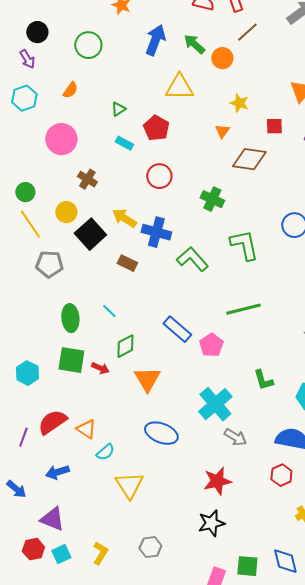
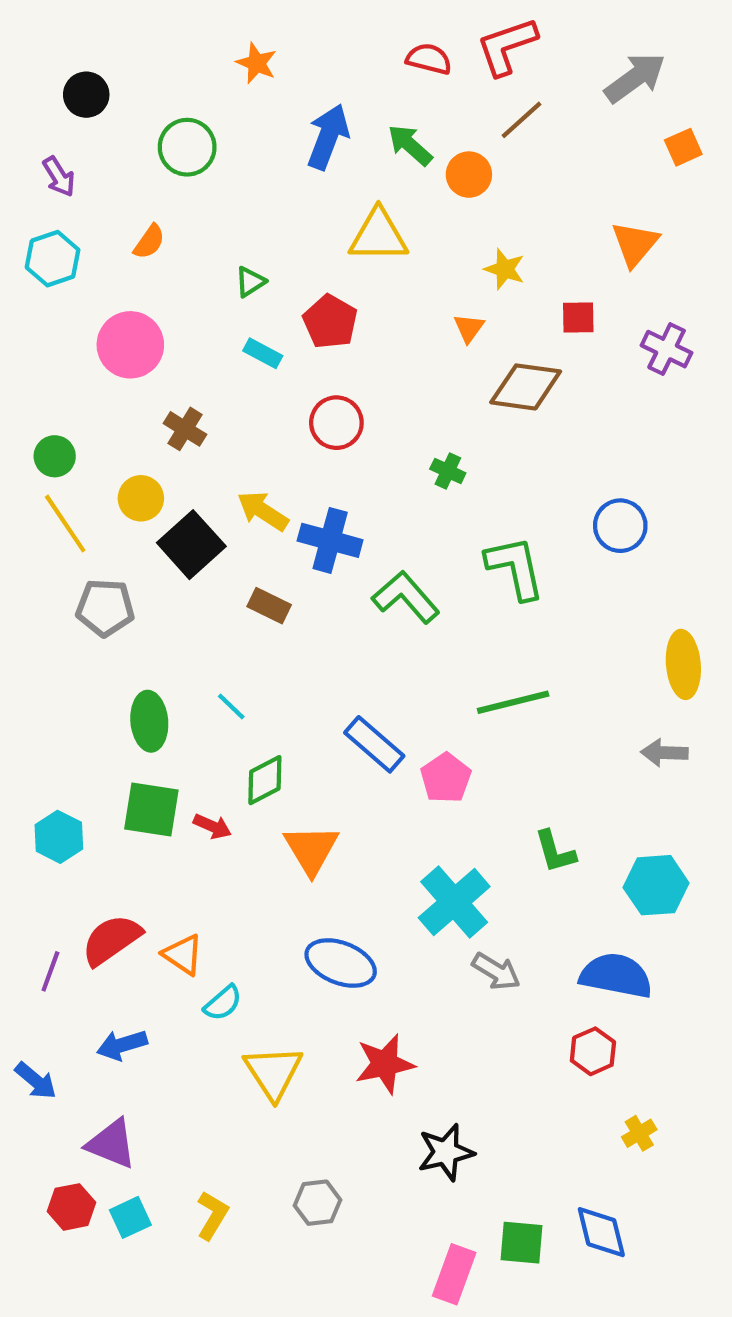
black circle: (37, 32) -> (86, 95), moved
green cross: (212, 199) -> (448, 471), size x0.7
red star: (217, 481) -> (385, 1064), moved

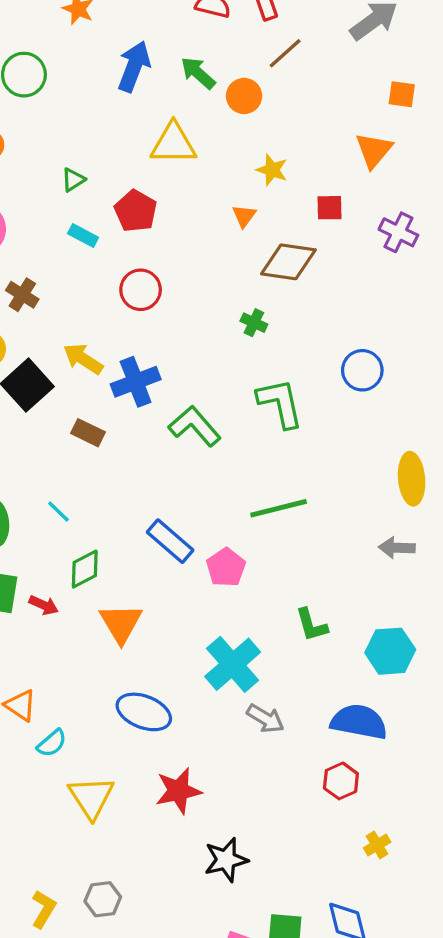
orange square: (683, 147) -> (402, 94), moved, turned 32
green cross: (448, 471) -> (254, 323), moved
blue cross: (330, 540) -> (136, 382), turned -36
gray hexagon: (317, 1203) -> (103, 899), moved

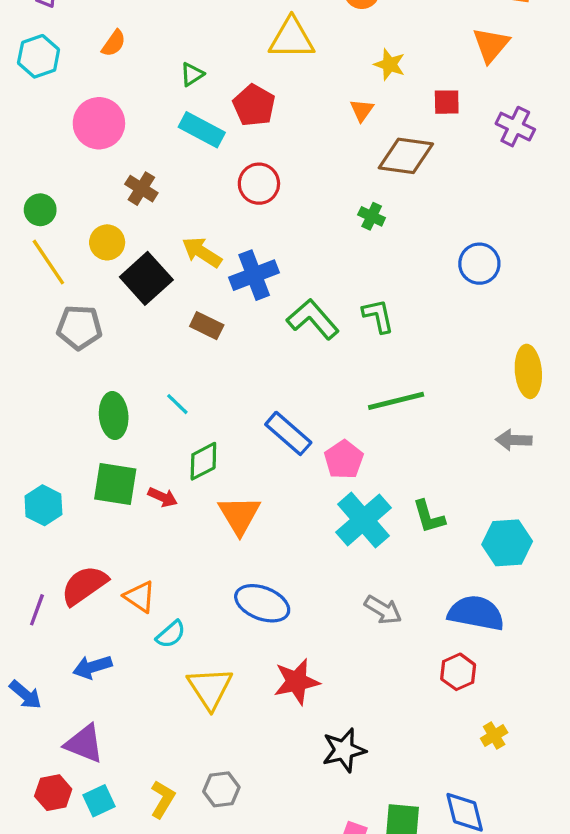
cyan rectangle: (83, 236) -> (202, 130), size x1.5
green L-shape: (280, 403) -> (378, 316), moved, size x0.7
cyan cross: (233, 664) -> (363, 520), moved

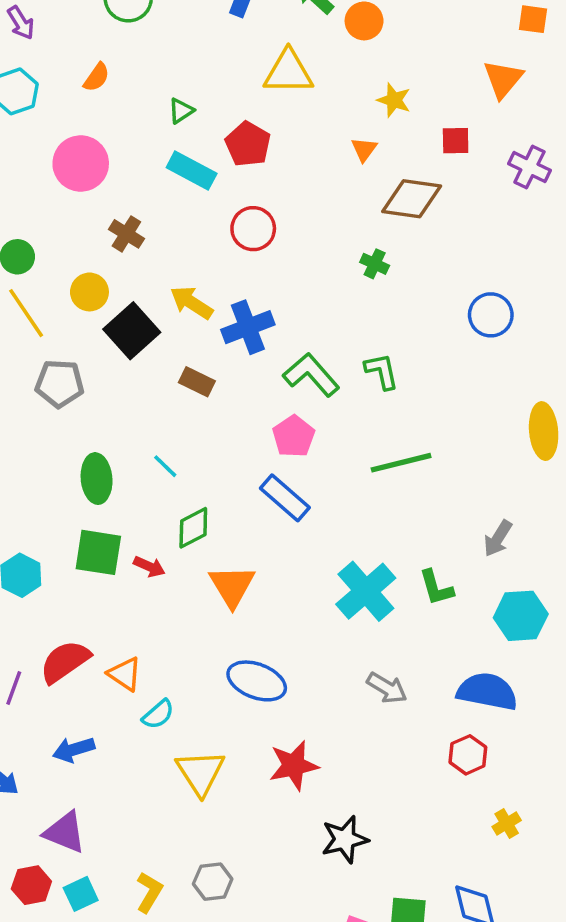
gray arrow: (514, 440) -> (498, 538), moved, turned -60
pink pentagon: (344, 460) -> (294, 436), moved

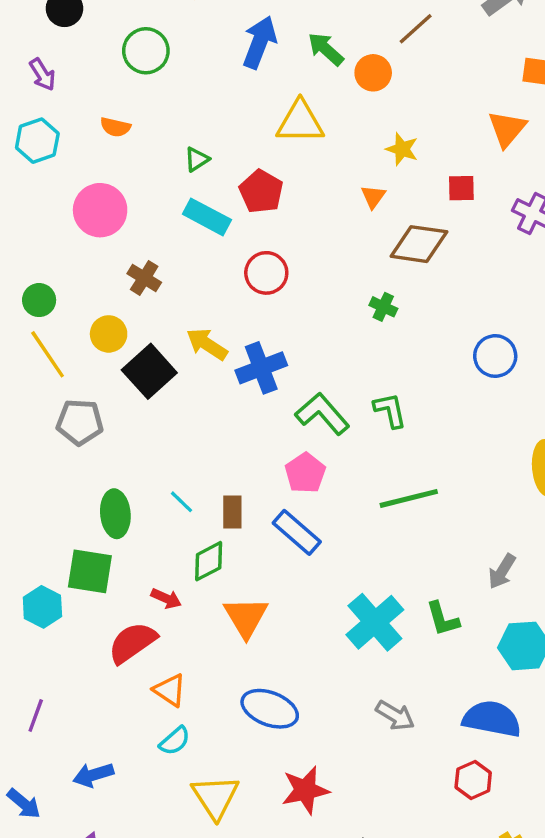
orange semicircle: (97, 77) -> (115, 127), turned 68
brown rectangle: (197, 382) -> (232, 512), moved, turned 64
green square: (98, 552) -> (90, 571), moved
red semicircle: (65, 662) -> (132, 643), moved
orange triangle: (125, 674) -> (170, 690), moved

